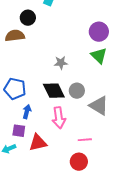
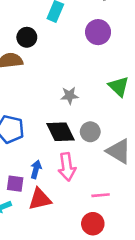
purple circle: (99, 32) -> (98, 32), moved
blue arrow: (27, 112) -> (36, 169), moved

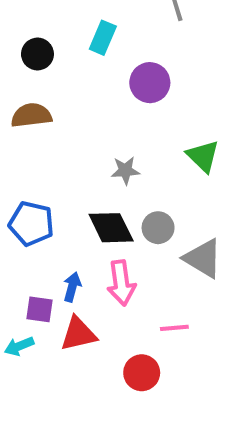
purple circle: (98, 32) -> (150, 83), moved
black circle: (27, 37) -> (37, 54), moved
red circle: (93, 224) -> (142, 373), moved

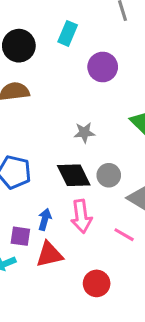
black circle: (37, 54) -> (19, 46), size x1.4
pink line: (174, 328) -> (124, 235), moved, turned 35

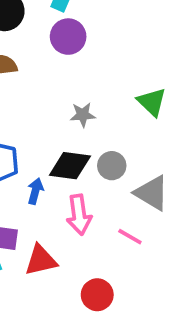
purple circle: (103, 67) -> (68, 37), moved
black diamond: (74, 175) -> (70, 166), turned -56
blue arrow: (45, 219) -> (35, 191), moved

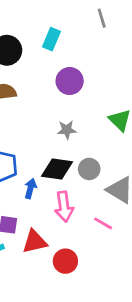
purple circle: (68, 37) -> (70, 81), moved
red circle: (97, 295) -> (65, 261), moved

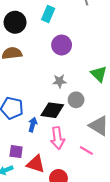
gray circle: (89, 169) -> (76, 100), moved
red triangle: (35, 242) -> (36, 164), turned 30

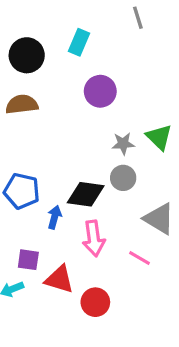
gray star: (60, 81) -> (123, 144), moved

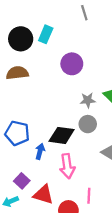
gray line: (138, 18) -> (84, 13), moved
cyan rectangle: (79, 42) -> (46, 34), moved
pink line: (140, 258) -> (89, 196), moved, turned 63
purple square: (28, 260) -> (22, 181), turned 35

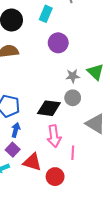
cyan rectangle: (46, 34) -> (46, 14), moved
blue arrow: (40, 151) -> (16, 130), moved
pink line: (89, 196) -> (73, 153), moved

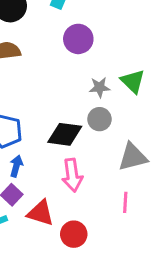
gray triangle: (96, 124) -> (133, 157), turned -45
pink line: (73, 153) -> (125, 202), moved

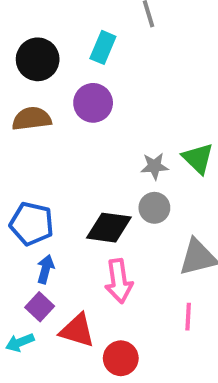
purple circle: (78, 39) -> (93, 103), moved

